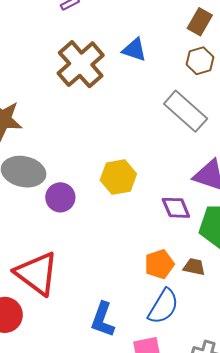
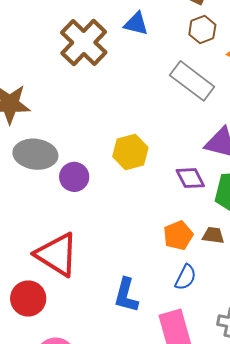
blue semicircle: (163, 306) -> (186, 277), size x0.7

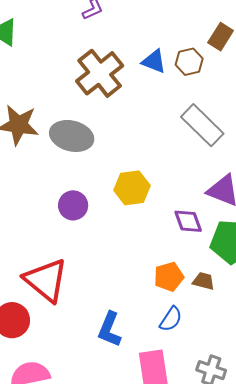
brown hexagon: (202, 30) -> (189, 62), moved
gray ellipse: (35, 154) -> (72, 136), moved

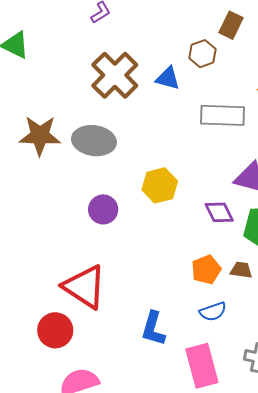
blue triangle: (154, 61) -> (168, 78), moved
gray rectangle: (202, 125) -> (223, 115), turned -36
blue semicircle: (171, 319) -> (213, 312), turned 44

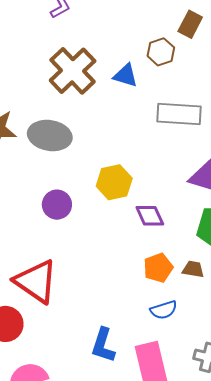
purple diamond: (219, 212) -> (150, 216), moved
blue L-shape: (153, 329) -> (103, 345), moved

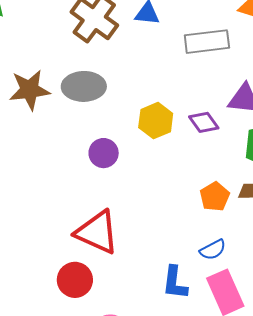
purple diamond: (150, 216) -> (204, 122), moved
blue semicircle: (164, 310) -> (213, 250), moved

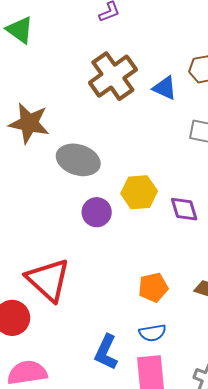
gray ellipse: (84, 86) -> (78, 160), moved
purple circle: (104, 153) -> (97, 212), moved
orange pentagon: (215, 197) -> (153, 287), moved

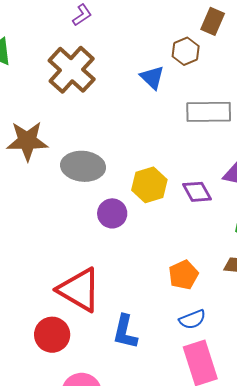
brown cross: (113, 76) -> (72, 70), moved
blue triangle: (165, 88) -> (152, 77), turned 32
blue L-shape: (106, 352) -> (125, 332), moved

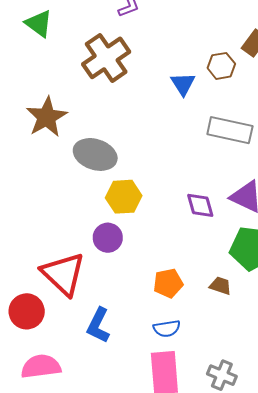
brown star: (27, 141) -> (47, 117), turned 30
yellow hexagon: (149, 185) -> (124, 197), moved
purple circle: (112, 213) -> (108, 238), moved

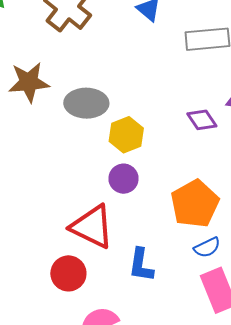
brown star: (47, 117) -> (29, 82), turned -30
orange pentagon: (168, 283) -> (195, 204), size x1.6

